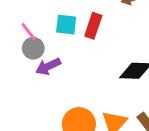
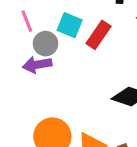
gray circle: (33, 48) -> (46, 44), moved

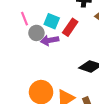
purple arrow: (37, 65) -> (50, 40), moved

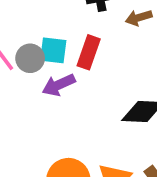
gray circle: (36, 33) -> (30, 58), moved

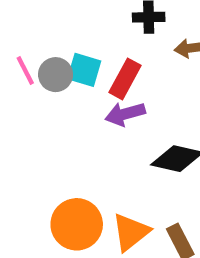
purple arrow: (59, 85) -> (125, 114), moved

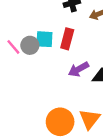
purple arrow: (125, 114) -> (79, 69), moved

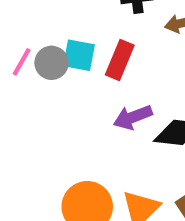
pink line: (13, 47) -> (22, 62), turned 63

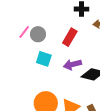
cyan square: (79, 55) -> (44, 59), moved

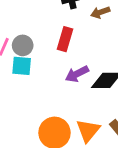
cyan square: (44, 59) -> (22, 66), moved

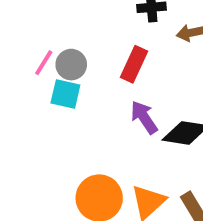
purple arrow: (77, 74) -> (144, 117), turned 75

